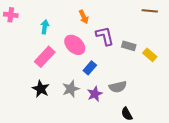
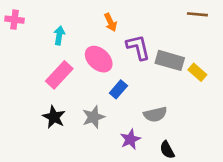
gray rectangle: (129, 46) -> (170, 60), size x1.5
purple star: (95, 94) -> (130, 139), moved

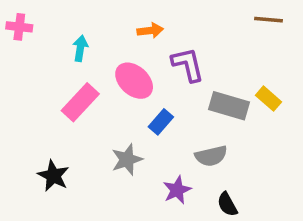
orange arrow: (111, 22) -> (150, 30), turned -72
gray rectangle: (170, 60) -> (229, 106), moved
black star: (54, 117) -> (53, 176), moved

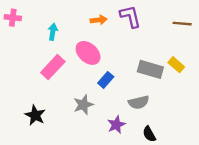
brown line: (268, 20) -> (182, 24), moved
purple L-shape: (188, 65) -> (130, 16), moved

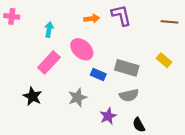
gray rectangle: (150, 69) -> (127, 68), moved
blue rectangle: (106, 80) -> (98, 74), turned 72
black star: (35, 115) -> (33, 96), moved

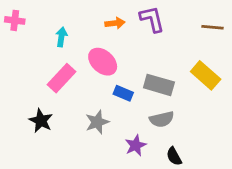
yellow rectangle: (164, 60) -> (206, 75), size x1.5

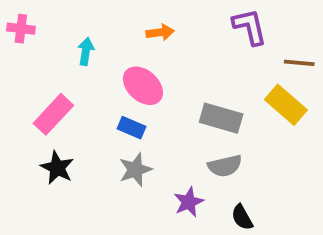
purple L-shape: (152, 19) -> (250, 27), moved
brown line: (212, 27) -> (299, 63), moved
pink rectangle: (61, 78) -> (53, 114), moved
blue rectangle: (123, 93) -> (132, 128), moved

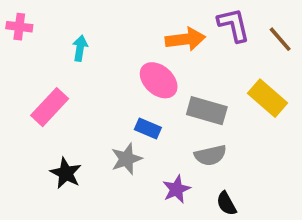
orange arrow: (160, 32) -> (185, 39), moved, size x1.5
brown line: (299, 63) -> (280, 39), moved, turned 44
pink ellipse: (143, 86) -> (159, 80), moved
blue rectangle: (132, 128) -> (148, 128), moved
black star: (57, 168) -> (66, 173), moved

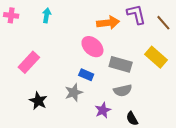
cyan arrow: (80, 48) -> (47, 15), moved

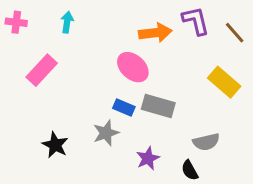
pink rectangle: (29, 62) -> (42, 70), moved
gray rectangle: (121, 64) -> (158, 106), moved
gray semicircle: (123, 90) -> (206, 142), moved

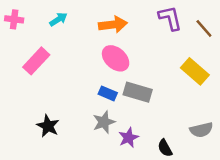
cyan arrow: (67, 22) -> (58, 19), turned 48
orange arrow: (155, 33) -> (113, 25), moved
gray star: (106, 133) -> (104, 122), moved
gray semicircle: (206, 142) -> (201, 130), moved

